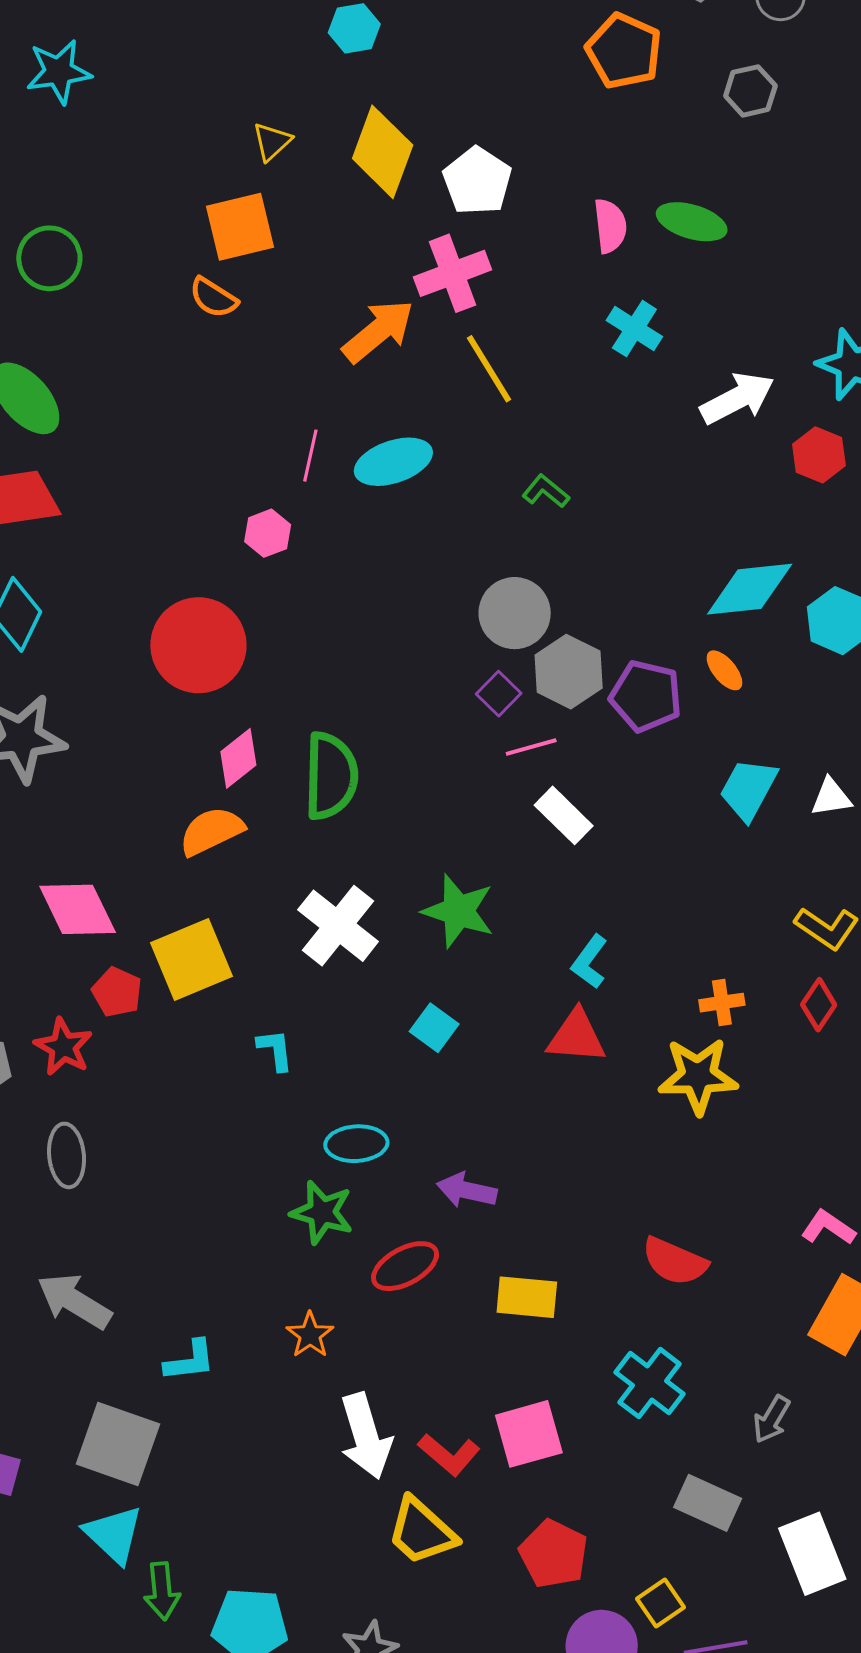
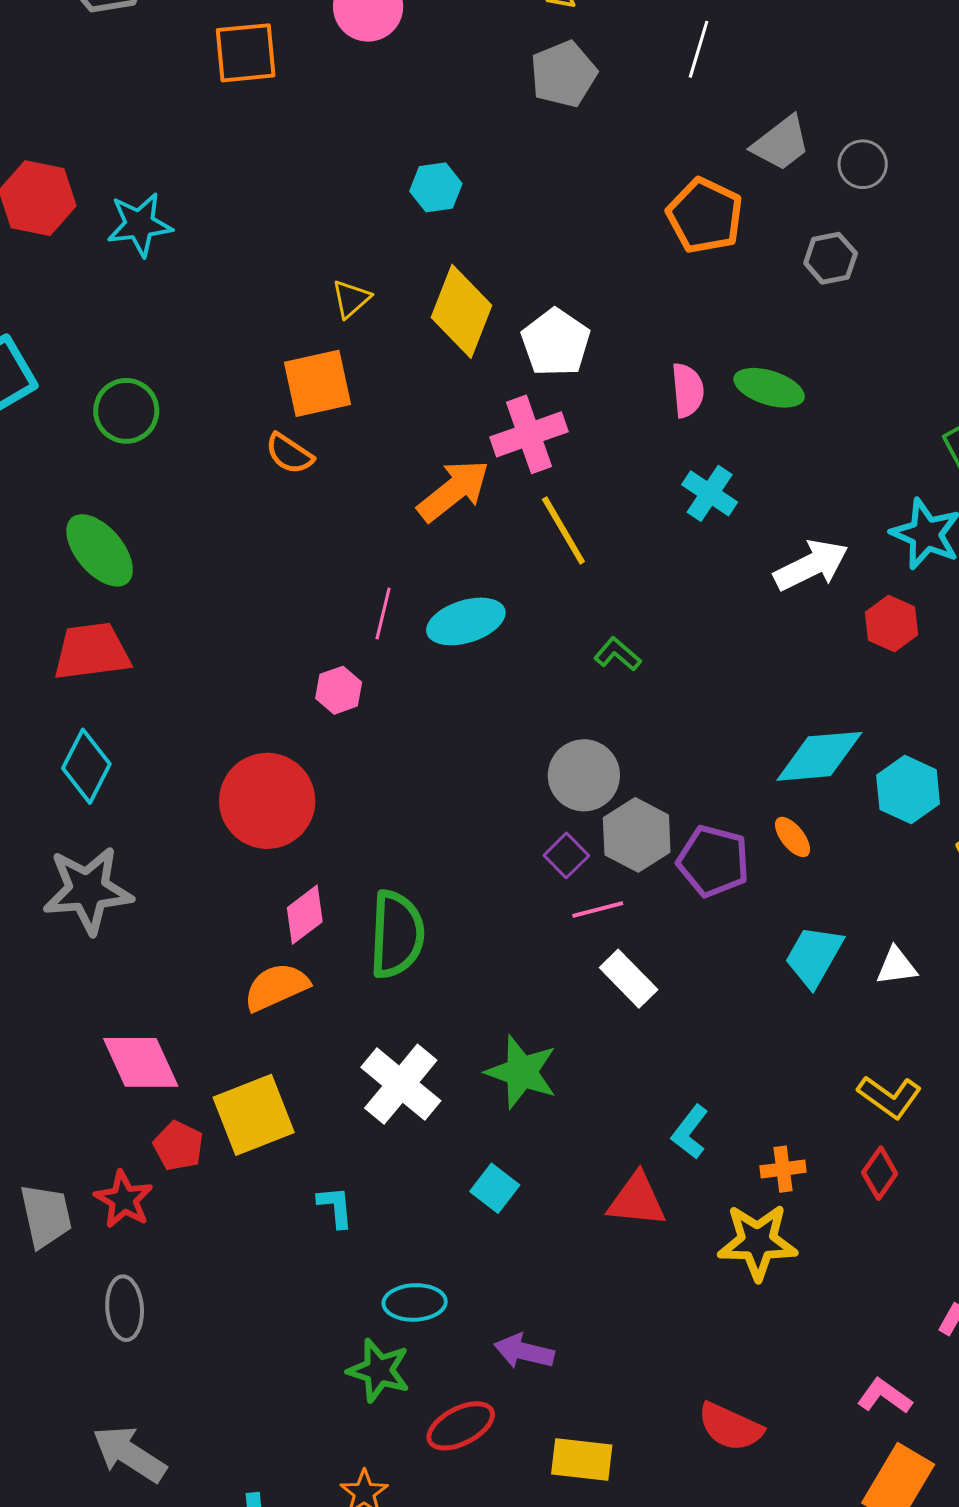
cyan L-shape: (589, 962) -> (690, 1132), moved

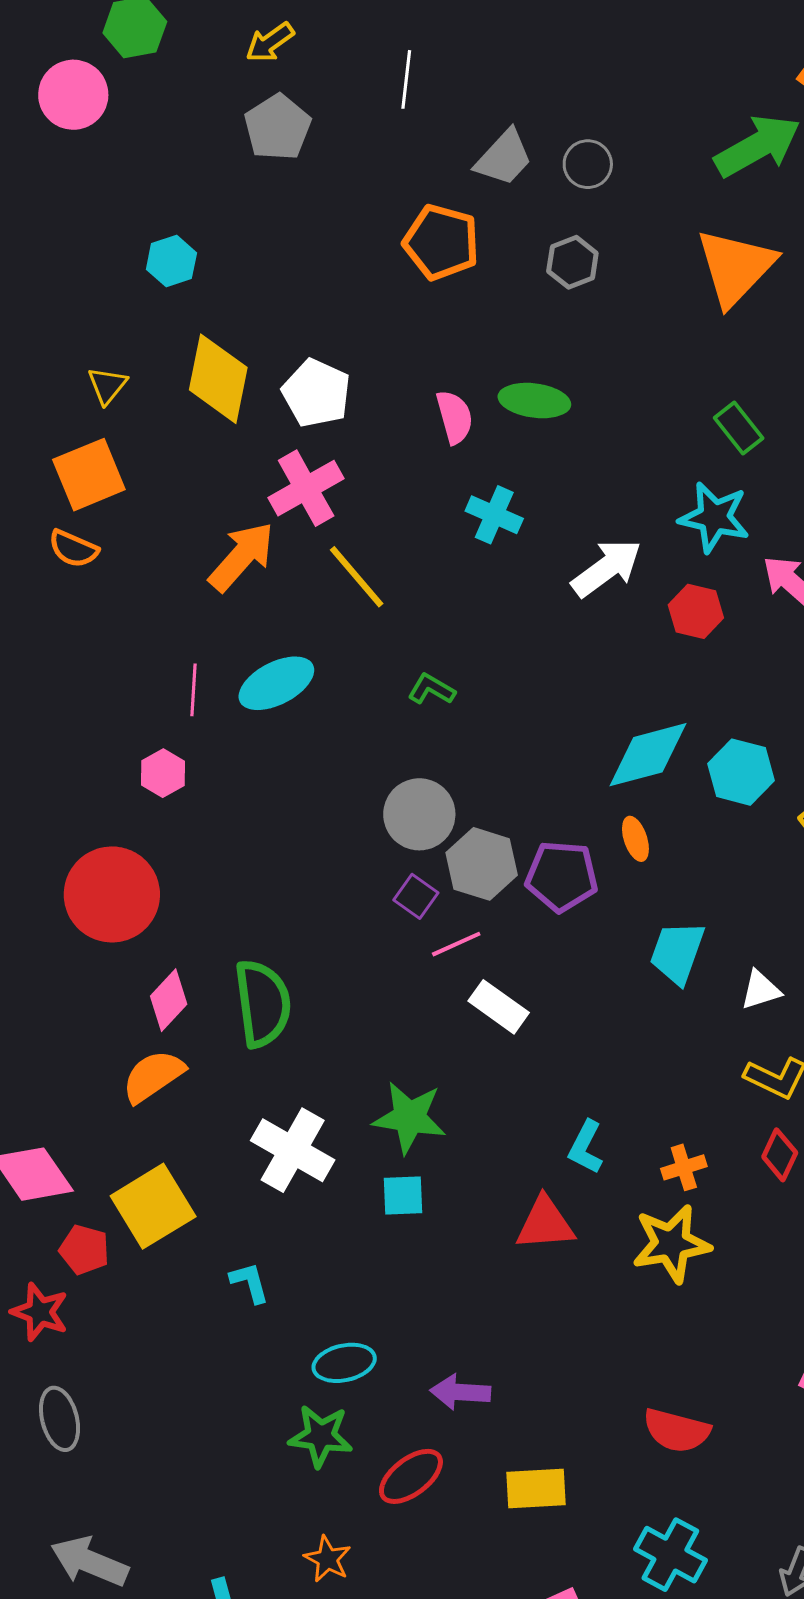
orange ellipse: (793, 837) -> (635, 839), turned 30
white triangle: (896, 966) -> (761, 990), moved
cyan square: (495, 1188) -> (403, 1195), moved, turned -30

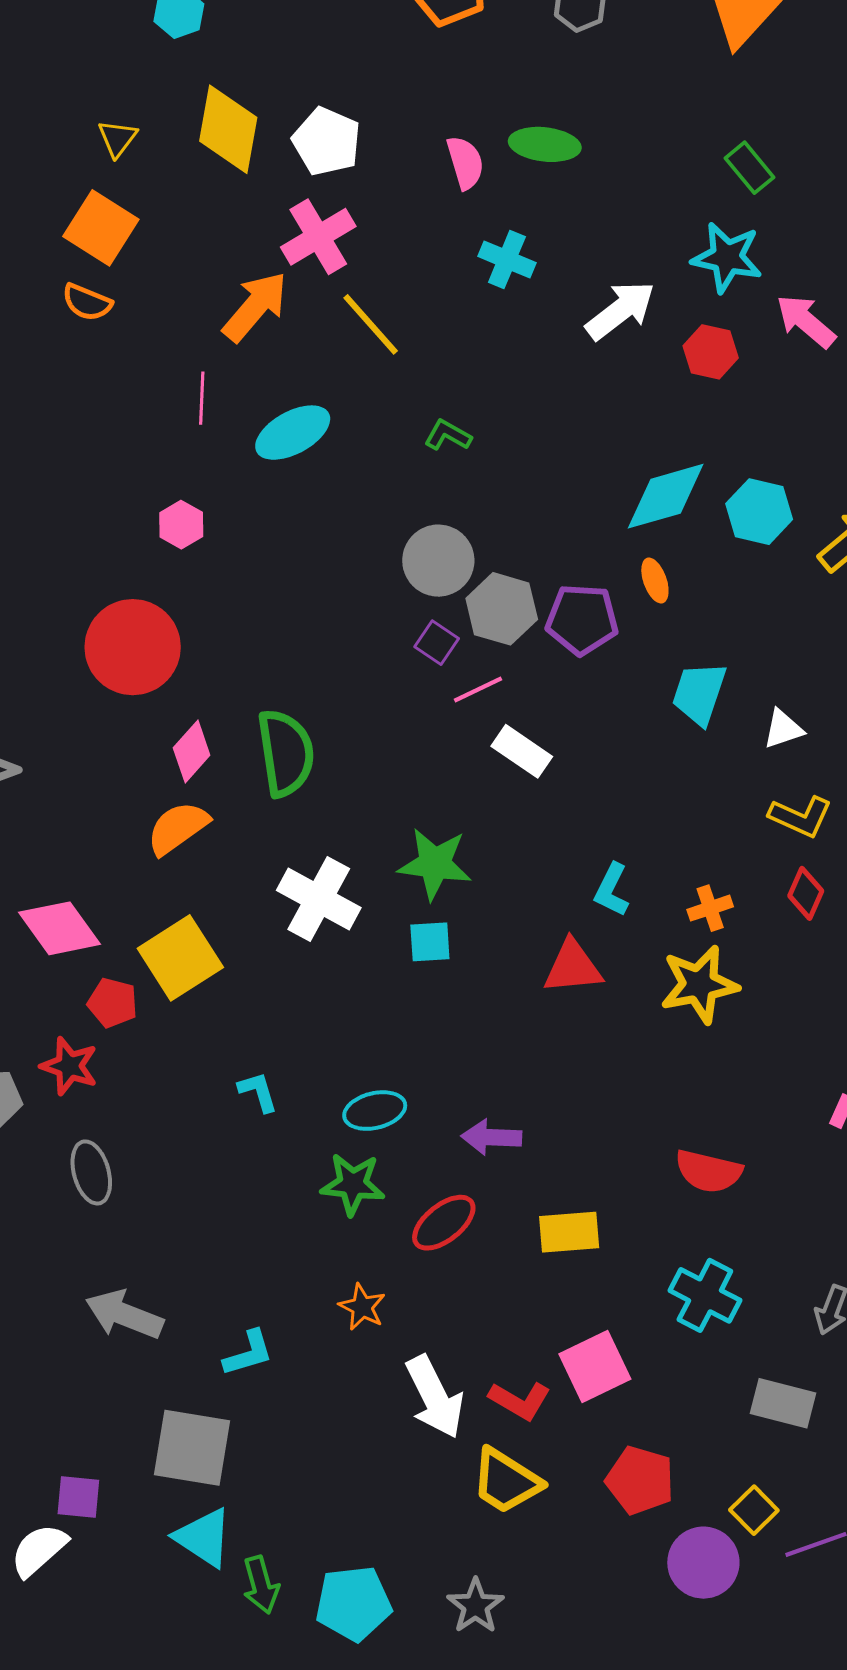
orange square: (89, 475) -> (101, 228), turned -34
pink line: (193, 690) -> (202, 398), moved
cyan L-shape: (250, 1283) -> (258, 1092), moved

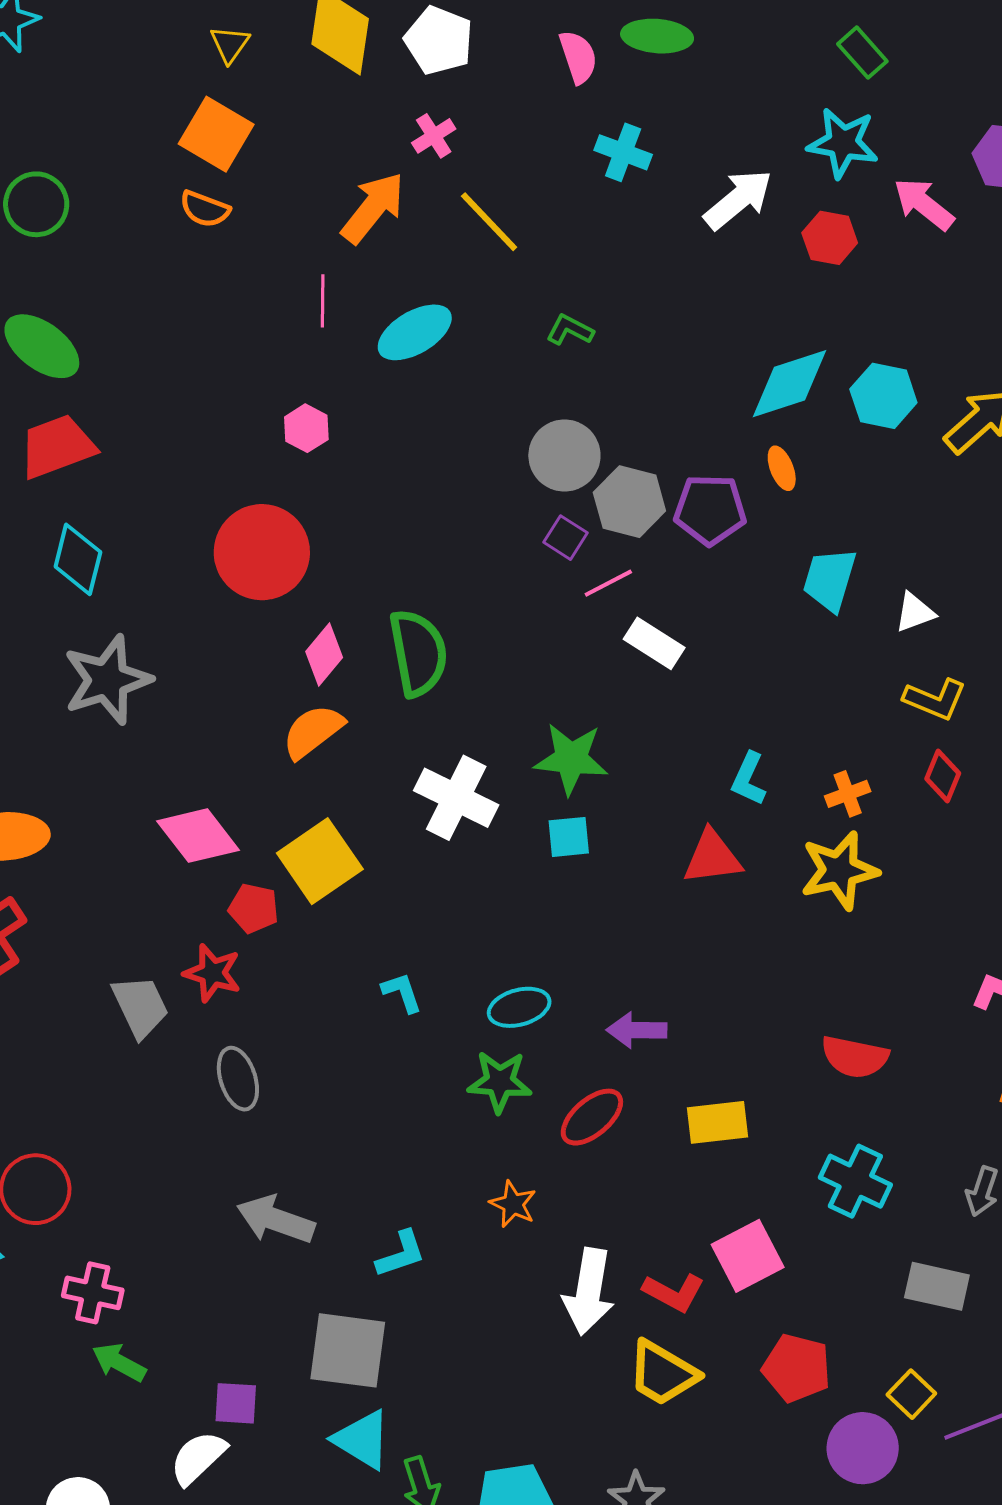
pink cross: (318, 237) -> (434, 136), size x0.6
white arrow: (435, 1397) -> (589, 1292), turned 38

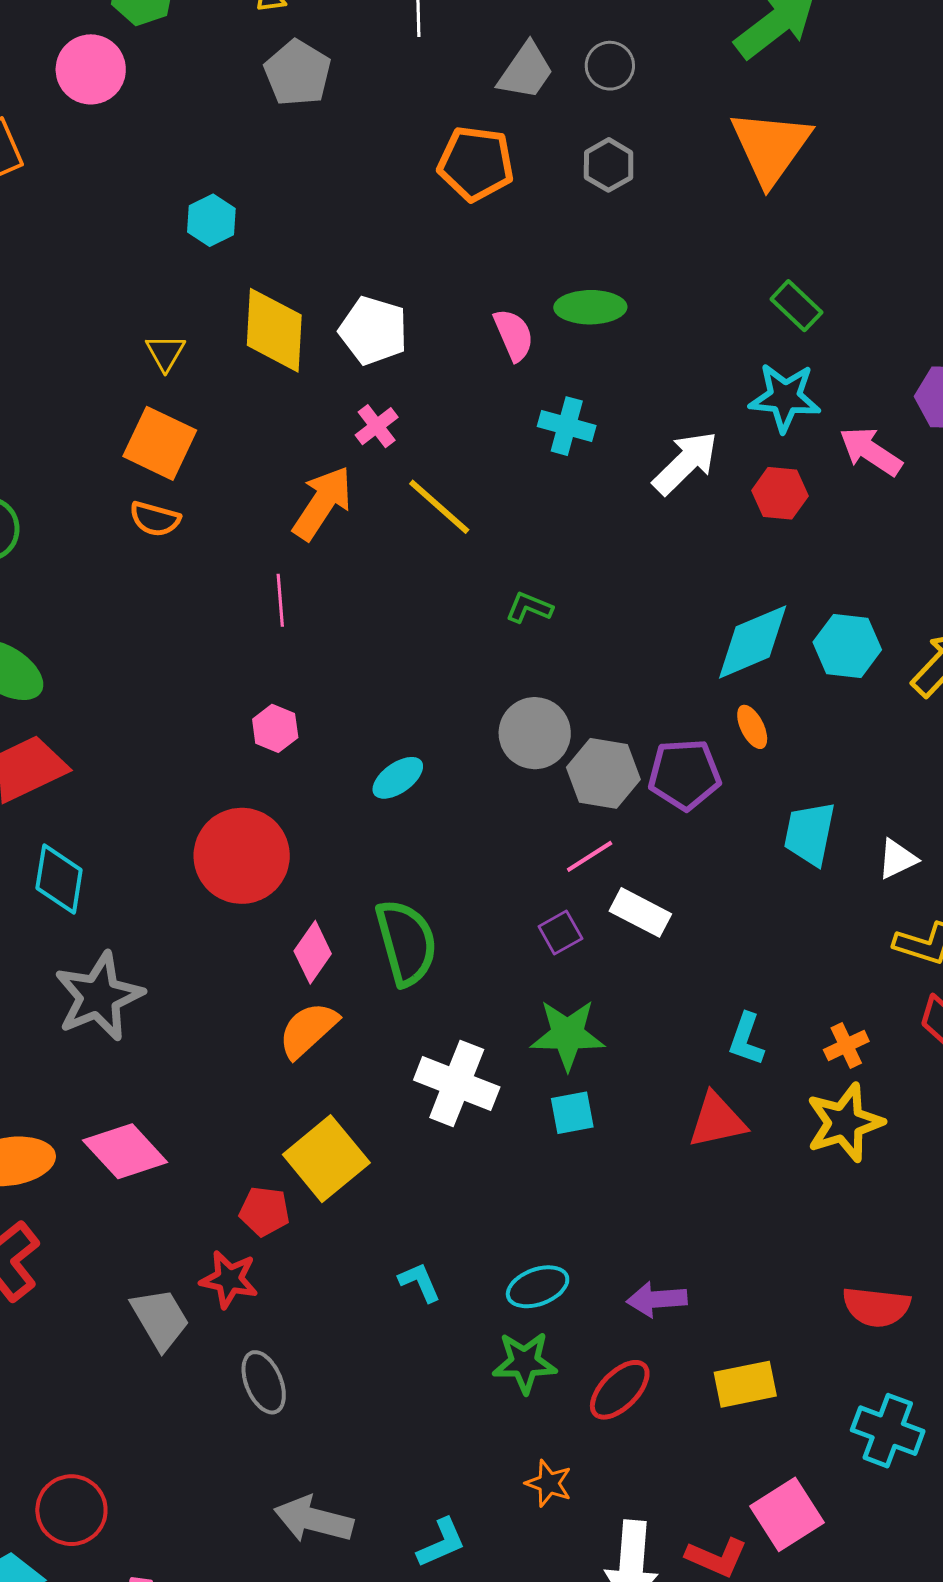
cyan ellipse: (415, 332) -> (398, 778), moved, size x0.7
purple square: (566, 538) -> (560, 932), moved, turned 33
pink diamond: (198, 836) -> (125, 1151), moved

